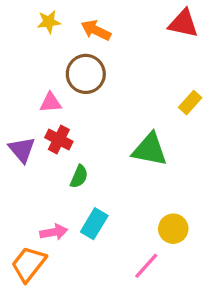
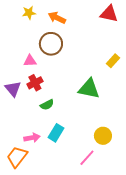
red cross: (59, 140) -> (35, 83), turned 35
green semicircle: (79, 177) -> (47, 105), turned 40

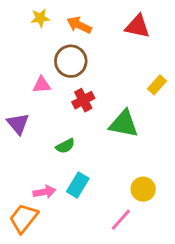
red triangle: (109, 14) -> (138, 26), moved
red cross: (35, 83) -> (83, 100), moved

